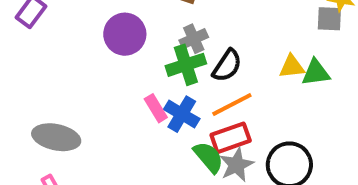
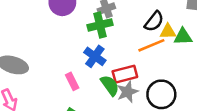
black semicircle: (227, 66) -> (154, 21), moved
orange line: (232, 104) -> (151, 45), moved
pink rectangle: (156, 108) -> (72, 81), moved

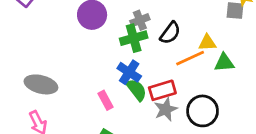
black semicircle: (154, 21) -> (170, 33), moved
green triangle: (183, 37) -> (224, 63), moved
green semicircle: (110, 85) -> (136, 90), moved

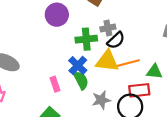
gray cross: (140, 20) -> (108, 28), moved
yellow triangle: (207, 43) -> (107, 61), moved, size x1.6
red rectangle: (162, 90) -> (139, 90), moved

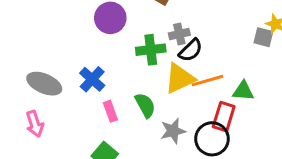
yellow triangle: (107, 61) -> (180, 78), turned -30
blue cross: (78, 65) -> (92, 79), moved
red rectangle: (139, 90) -> (224, 117), turned -65

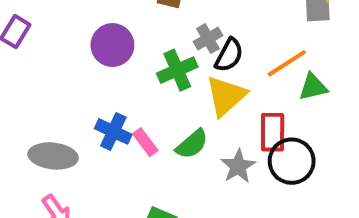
orange line: (208, 81) -> (287, 63), moved
green semicircle: (145, 105) -> (192, 144), turned 95
pink rectangle: (110, 111) -> (145, 142), moved
red rectangle: (224, 117) -> (273, 132), moved

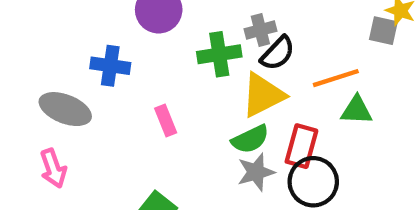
blue cross: (113, 131) -> (110, 66), moved, turned -32
green semicircle: (192, 144) -> (250, 139), moved

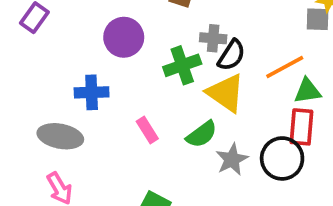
gray cross: (260, 30) -> (213, 38), turned 30
yellow triangle: (263, 95) -> (226, 93), turned -48
green semicircle: (250, 139) -> (202, 134), moved
red rectangle: (301, 146) -> (301, 127), moved

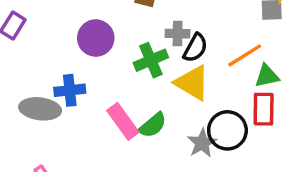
pink rectangle: (147, 130) -> (123, 121), size x1.5
green semicircle: (202, 134) -> (153, 125), moved
gray ellipse: (60, 136) -> (40, 109), moved
black circle: (282, 158) -> (227, 130), moved

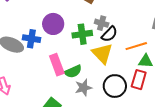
purple circle: (96, 38) -> (53, 24), moved
gray star: (202, 143) -> (83, 88), moved

